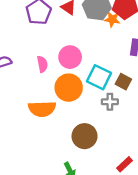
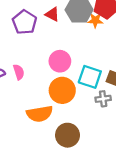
pink semicircle: (42, 64) -> (19, 72), moved
brown circle: (85, 136) -> (67, 135), moved

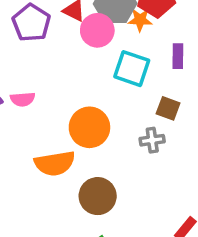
pink circle: (60, 61) -> (97, 30), moved
pink semicircle: (19, 72) -> (23, 99), turned 104
cyan square: (90, 77) -> (132, 69), moved

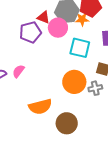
purple pentagon: (31, 23) -> (30, 32), moved, turned 30
pink semicircle: (23, 99) -> (18, 71), turned 136
orange circle: (89, 127) -> (74, 82), moved

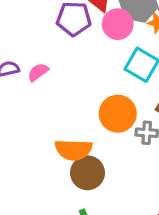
orange semicircle: (40, 107) -> (74, 150), moved

